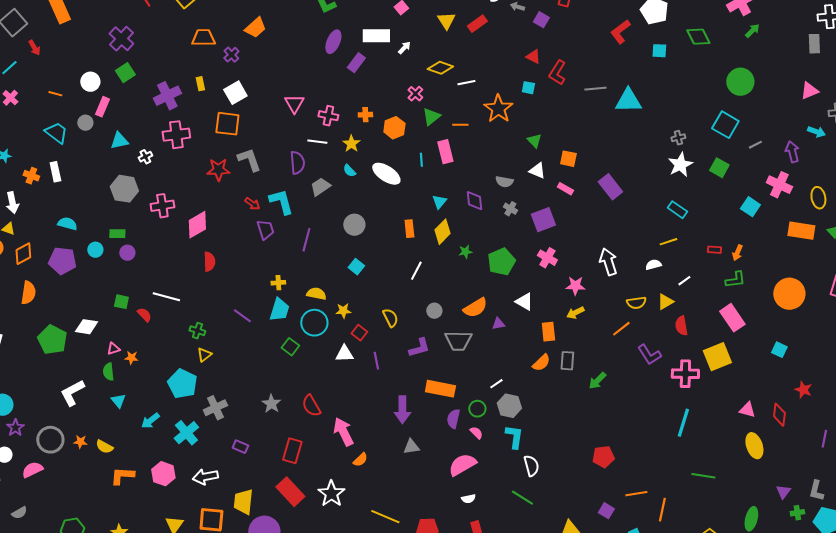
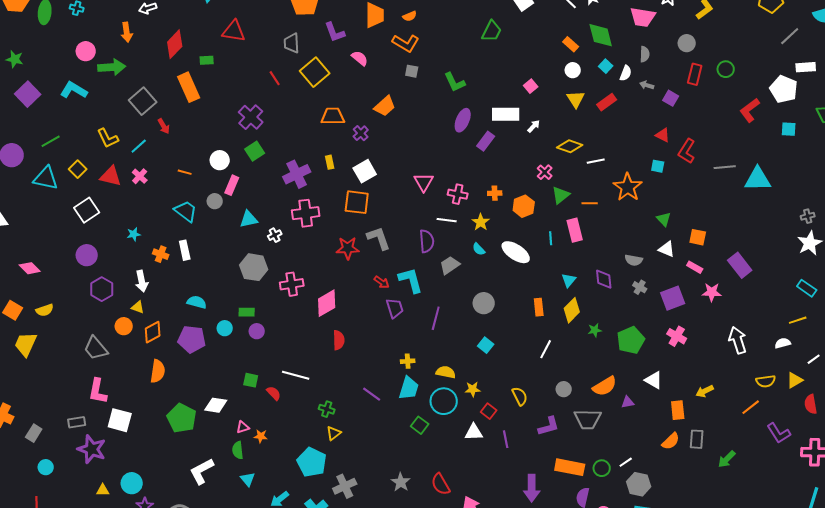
pink star: (575, 286) -> (712, 292), moved
green circle: (477, 409) -> (602, 468), moved

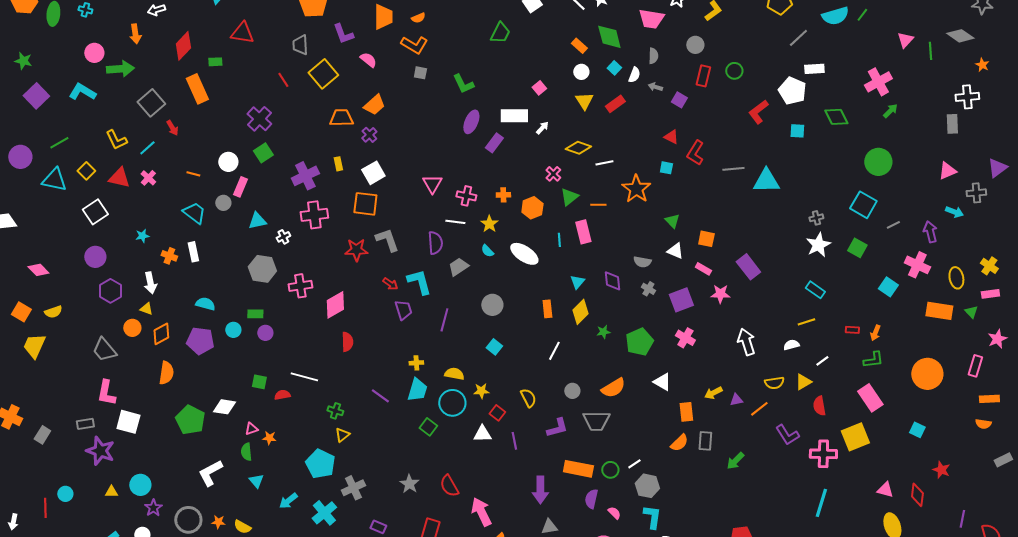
orange trapezoid: (385, 106) -> (374, 105), moved
red semicircle: (274, 393) -> (282, 395), turned -56
purple triangle: (628, 402) -> (736, 400), moved
cyan circle: (46, 467) -> (65, 494), moved

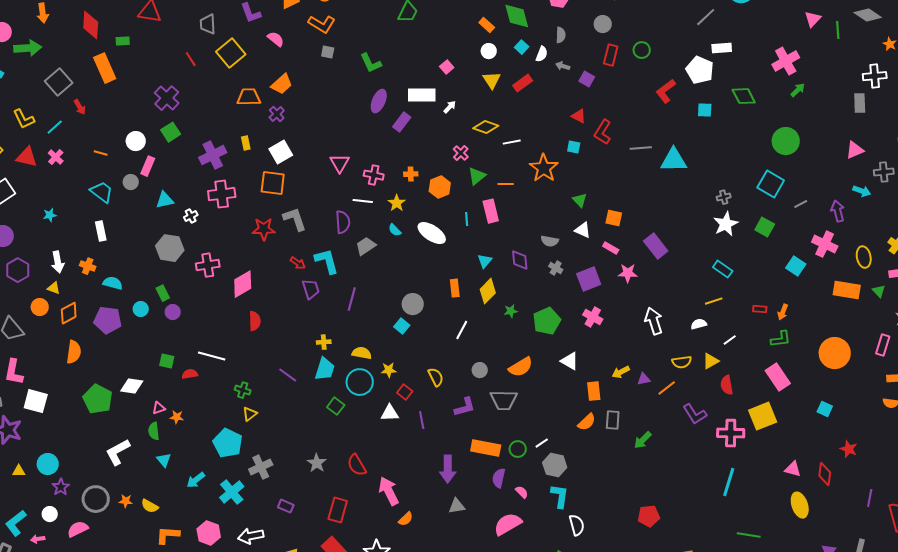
red diamond: (183, 46) -> (91, 25), turned -40
orange cross: (169, 256) -> (88, 266), moved
gray circle: (492, 305) -> (413, 304), moved
green rectangle: (255, 314) -> (163, 293), turned 63

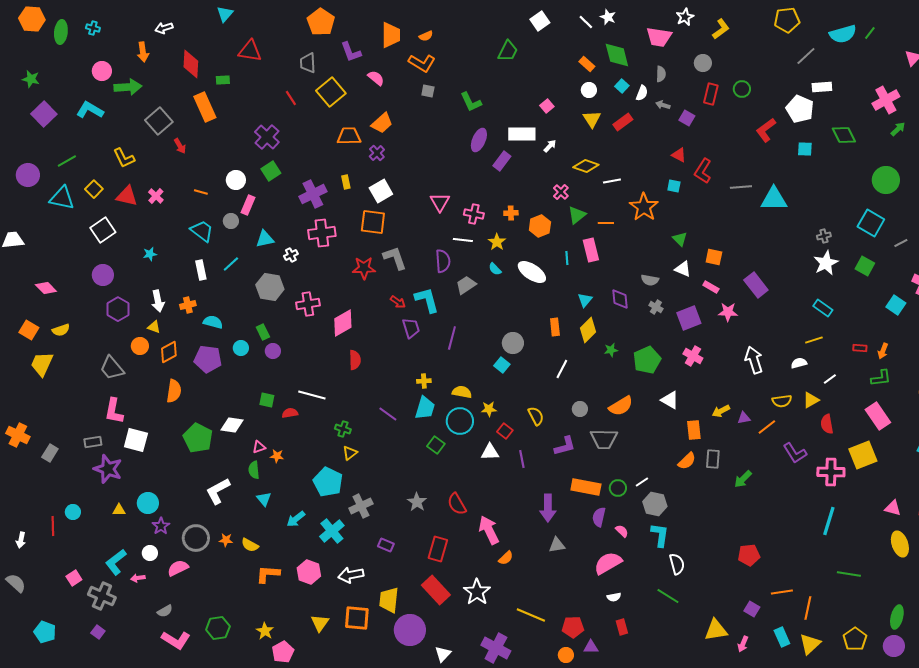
cyan line: (55, 127) -> (231, 264), moved
orange cross: (88, 266) -> (188, 305), turned -35

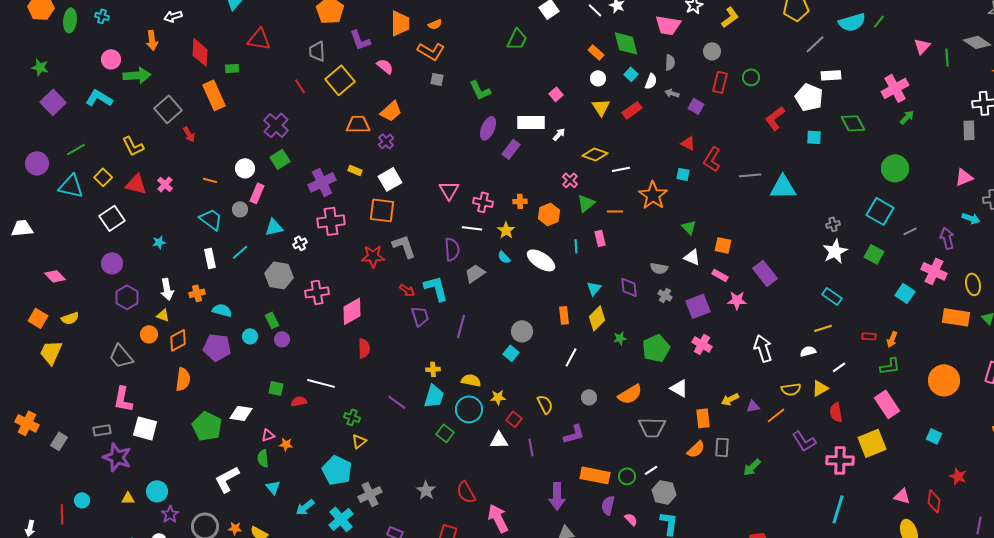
yellow rectangle: (346, 182) -> (355, 170), turned -56
pink rectangle: (591, 250) -> (600, 238), size x0.7
gray trapezoid: (604, 439) -> (652, 427), moved

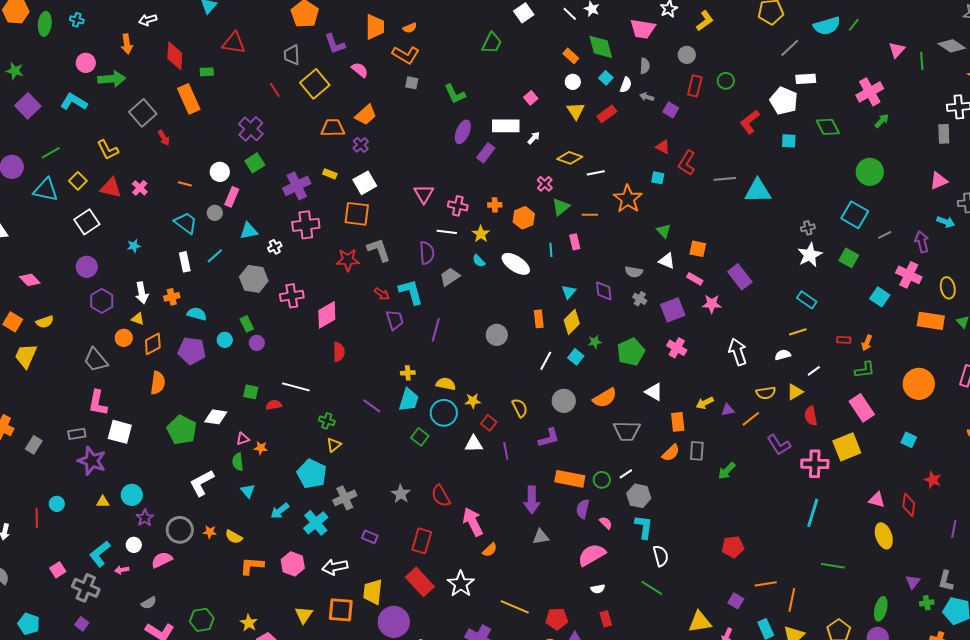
cyan square: (511, 353) -> (576, 357), moved
gray circle: (589, 397) -> (564, 401), size x1.5

